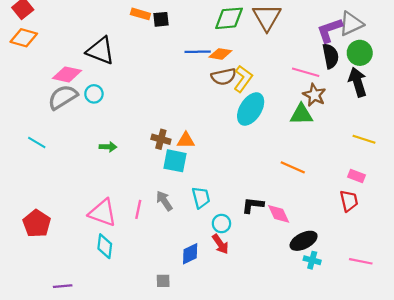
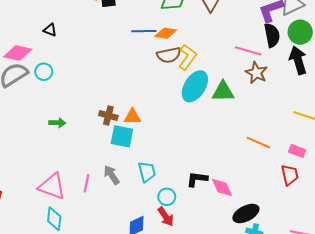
black triangle: (100, 51) -> (50, 30), size x0.5
green triangle: (301, 114) -> (223, 92), moved
orange line: (293, 167) -> (258, 143), moved

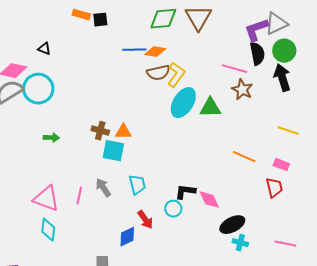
cyan circle: (44, 72) -> (38, 89), size x1.8
cyan circle: (167, 197) -> (173, 209), moved
red arrow: (166, 217) -> (145, 220), moved

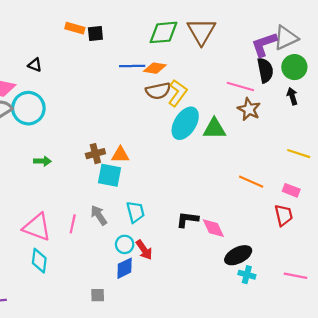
black arrow: (282, 78) -> (292, 96), size x0.6
brown cross: (100, 131) -> (95, 154), turned -30
cyan circle: (173, 209) -> (125, 244), moved

